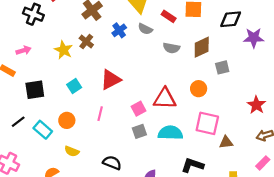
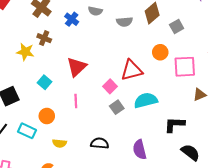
pink square: (207, 123) -> (185, 67), moved

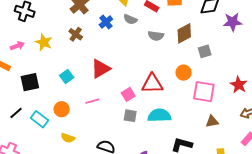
yellow star: (25, 52) -> (44, 42), moved
pink line: (76, 101) -> (92, 101), turned 64
gray square: (117, 107) -> (130, 116), turned 32

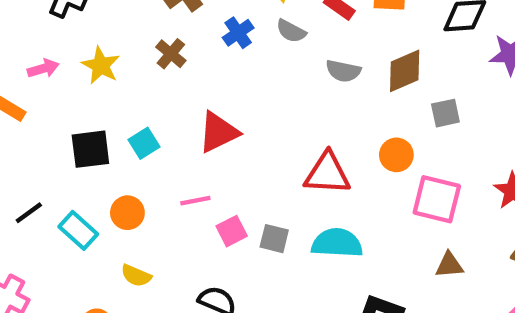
black square: (30, 82) -> (90, 149), moved
pink square: (128, 94) -> (232, 231), moved

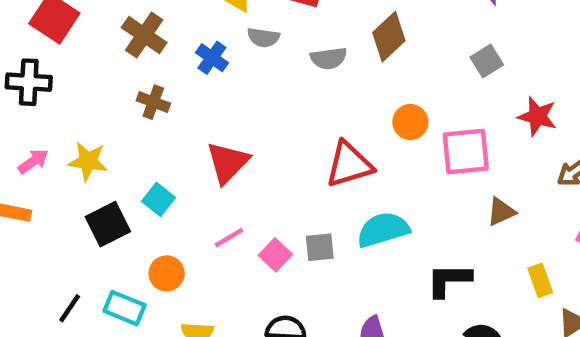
yellow star: (101, 65) -> (88, 161), moved
gray square: (445, 113) -> (487, 61), moved

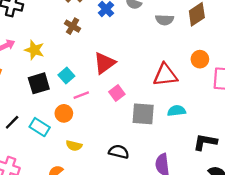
cyan semicircle: (383, 230) -> (177, 111), size x0.7
pink line: (229, 238) -> (81, 95), moved
gray square: (320, 247) -> (143, 114), size x1.5
pink square: (275, 255) -> (117, 93), moved

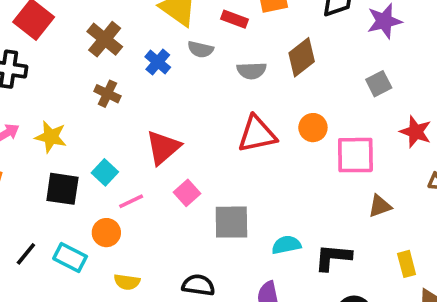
red triangle: (165, 75) -> (257, 134), moved
black square: (39, 83) -> (62, 189), turned 30
cyan semicircle: (177, 111) -> (286, 245), moved

